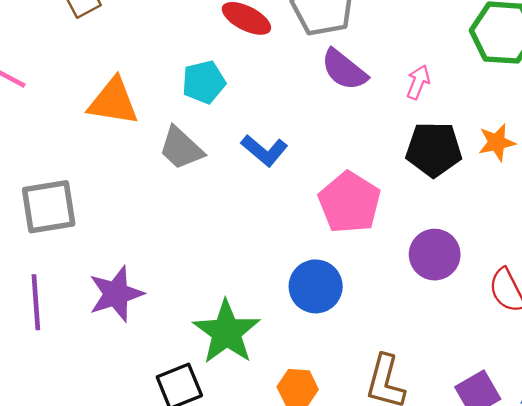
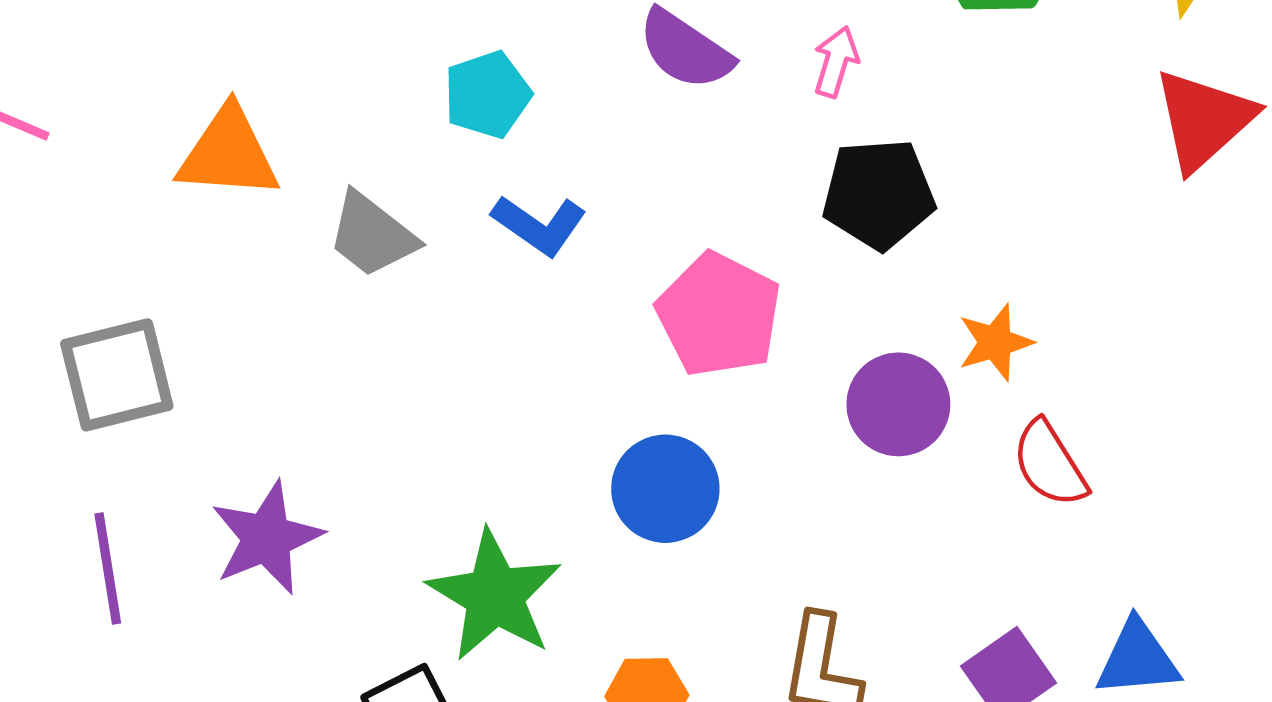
cyan pentagon: (204, 82) -> (487, 95), moved
orange star: (497, 142) -> (995, 342), moved

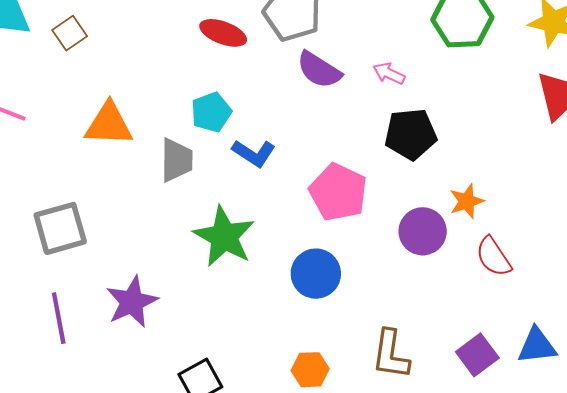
pink arrow: (836, 62) -> (389, 73), turned -80
cyan pentagon: (487, 95) -> (211, 112), moved
gray trapezoid: (372, 235) -> (176, 160), turned -126
green star: (495, 596) -> (224, 237), moved

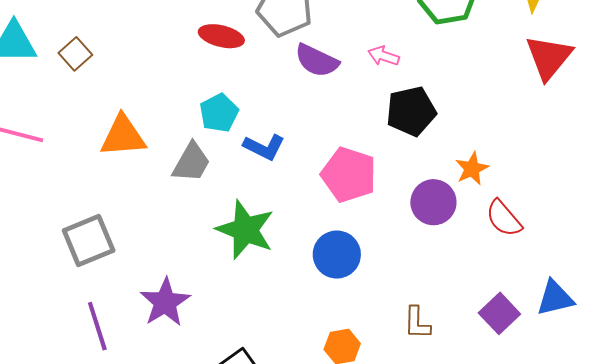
gray trapezoid: (176, 160) -> (191, 162), turned 36
brown L-shape: (391, 354) -> (417, 323), size x0.7

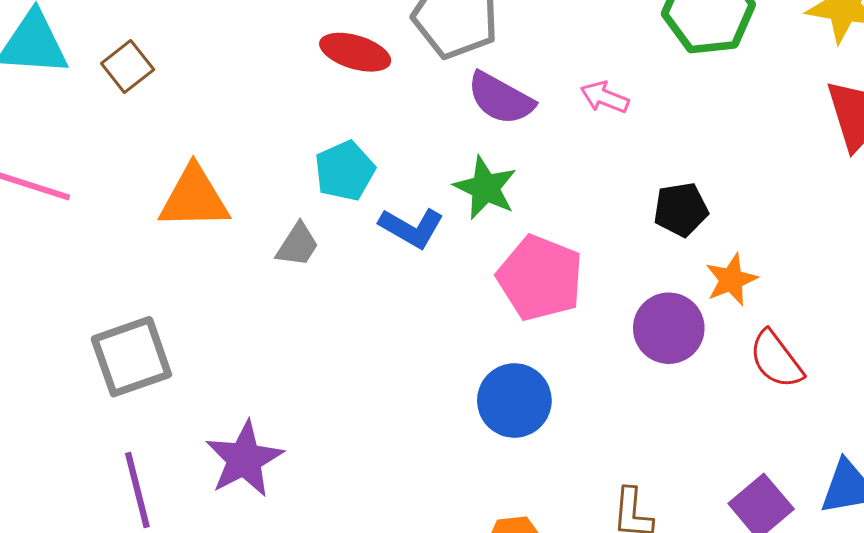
black pentagon: (411, 111) -> (681, 209), moved, size x0.7
gray trapezoid: (191, 162) -> (298, 245), size x0.7
green star: (245, 230) -> (485, 188), moved, size x0.7

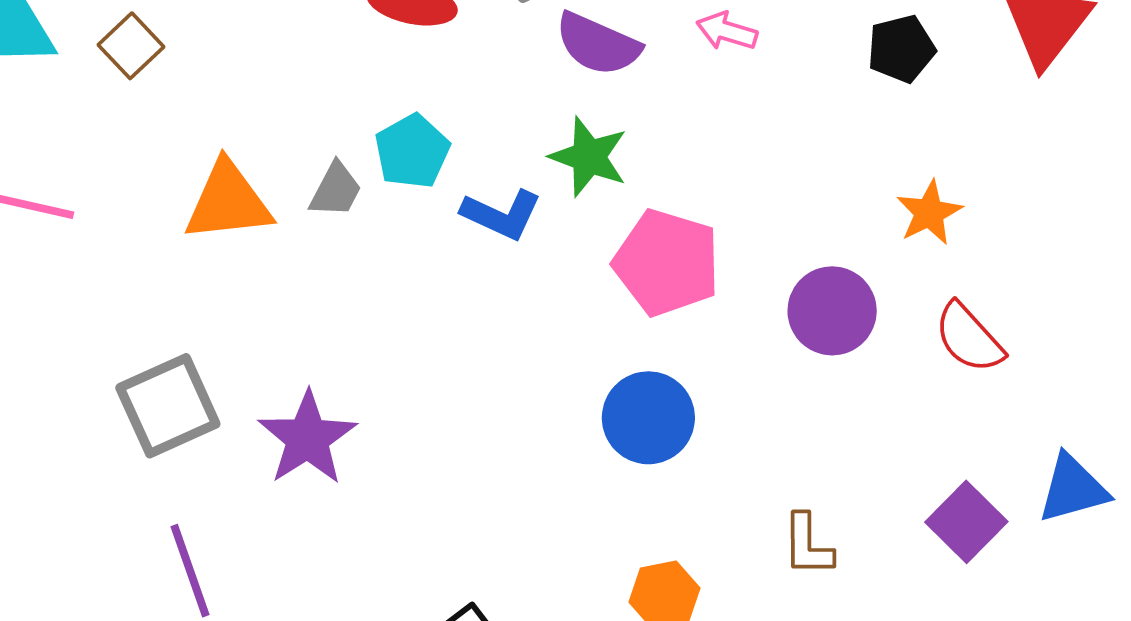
black pentagon: (681, 209) -> (901, 49), moved
gray trapezoid: (298, 245) -> (336, 190), moved
orange star: (731, 280) -> (929, 213), moved
purple star: (244, 459) -> (307, 438), moved

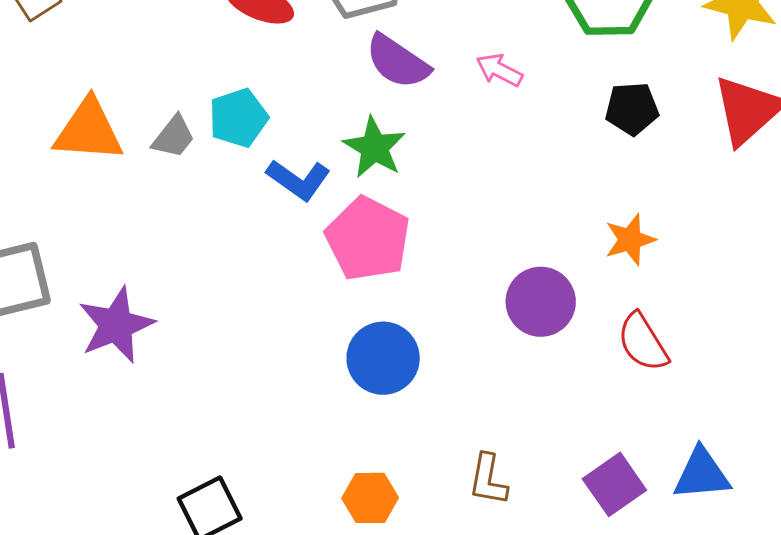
pink pentagon: (667, 263) -> (368, 239), moved

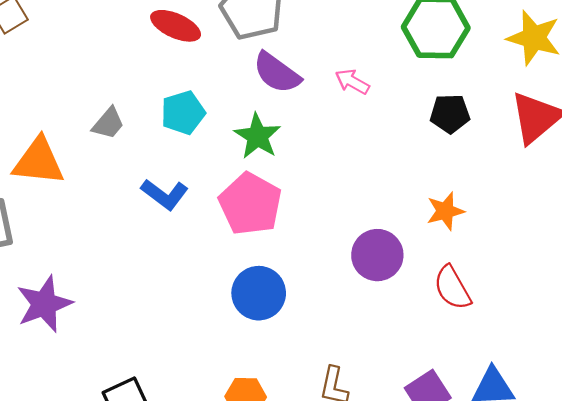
cyan pentagon: (238, 118) -> (183, 113), moved
orange triangle: (89, 130) -> (39, 161), moved
blue L-shape: (298, 180) -> (165, 194), moved
purple star: (116, 325) -> (44, 304), moved

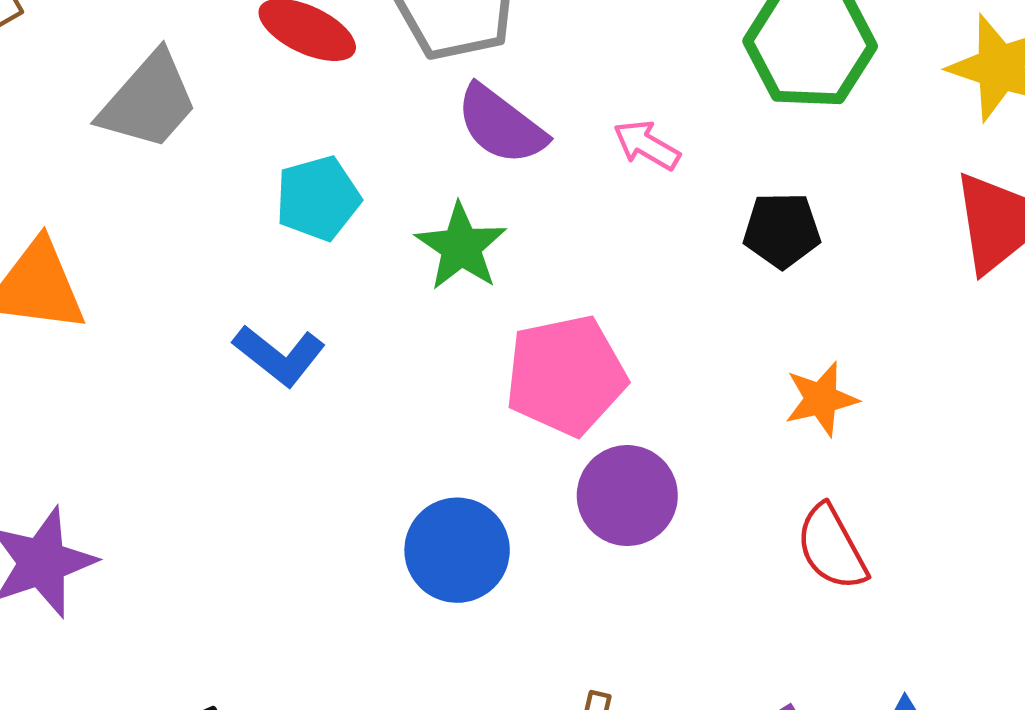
black pentagon: (450, 114) -> (782, 230), moved
gray trapezoid: (108, 123) -> (149, 101), moved, size x1.6
pink pentagon: (250, 204) -> (566, 375), moved, turned 30
purple circle: (377, 255) -> (627, 496), moved

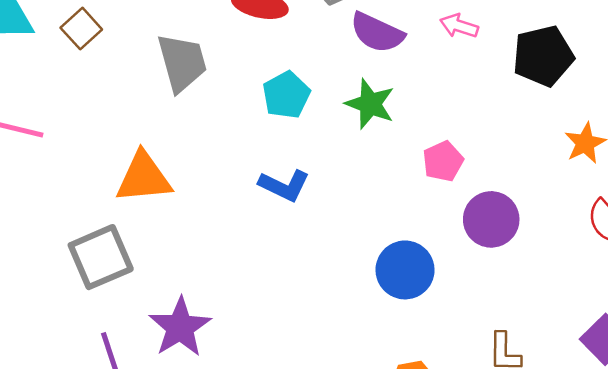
gray trapezoid: (149, 101) -> (182, 63), turned -44
black pentagon: (782, 230) -> (543, 56), size x1.4
pink pentagon: (566, 375) -> (443, 161), size x0.6

